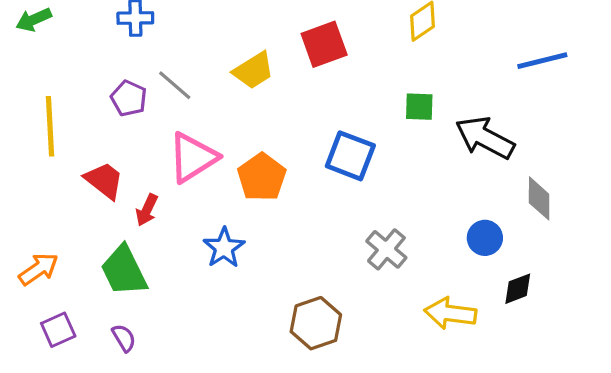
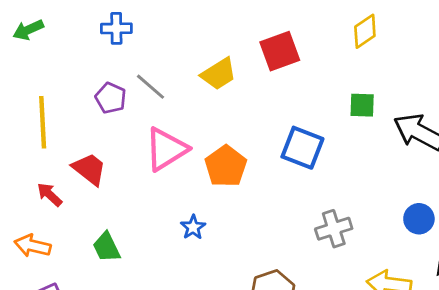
red arrow: (147, 210) -> (50, 195), moved, turned 108
blue star: (224, 248) -> (193, 227), size x0.7
gray cross: (386, 249) -> (334, 229), turned 32
orange arrow: (39, 269) -> (33, 246), turned -132
green trapezoid: (124, 271) -> (106, 247), size x0.7

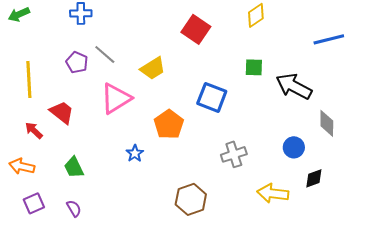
red square: (280, 51) -> (196, 29), turned -36
yellow trapezoid: (219, 74) -> (153, 68), moved
orange pentagon: (226, 166) -> (169, 124), moved

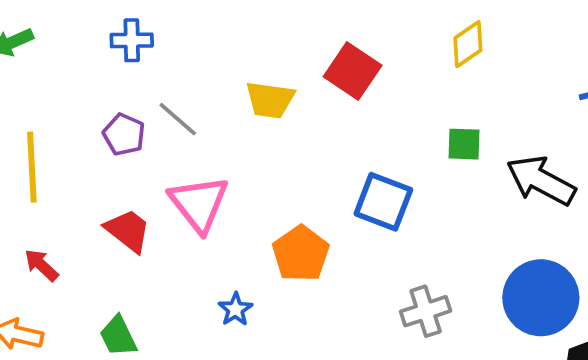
yellow trapezoid: (153, 68) -> (270, 100), moved, turned 40
pink triangle: (116, 98) -> (199, 204), turned -36
red trapezoid: (62, 112) -> (128, 231), moved
blue circle: (294, 147) -> (541, 298), size x1.8

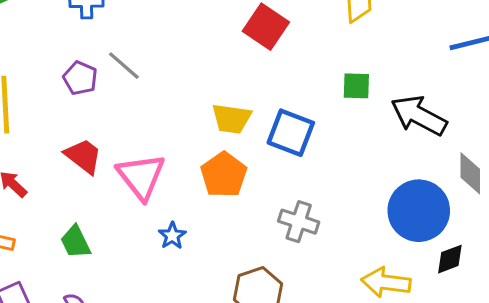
yellow trapezoid: (270, 100) -> (232, 119), moved
pink triangle: (199, 204) -> (141, 176), moved
blue star: (235, 309) -> (172, 236), moved
gray cross: (426, 311) -> (299, 222), moved, turned 36

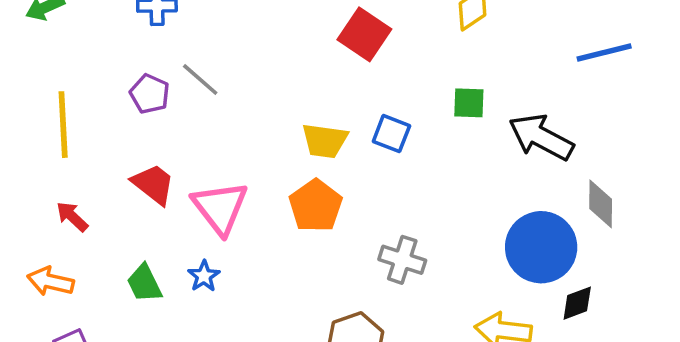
blue square: (291, 133) -> (391, 134), moved, size x0.7
blue star: (172, 236) -> (204, 276), moved

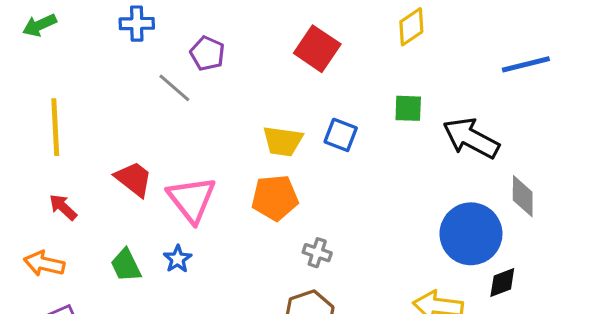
purple pentagon: (150, 94) -> (207, 53), moved
orange pentagon: (316, 206) -> (275, 198), turned 30
gray cross: (402, 260) -> (317, 253), moved, size x0.7

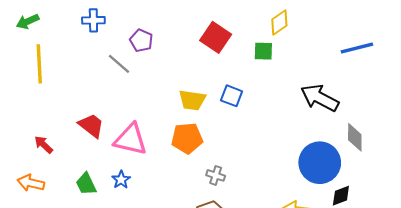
green square: (408, 108) -> (263, 51), moved
yellow line: (55, 127) -> (39, 64), moved
pink triangle: (192, 199) -> (131, 139), turned -39

